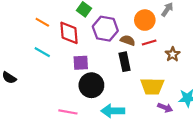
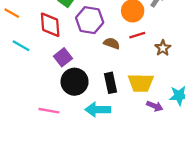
orange line: (42, 22) -> (12, 13), moved
brown semicircle: (128, 40) -> (112, 43), moved
black rectangle: (125, 62) -> (111, 83), moved
purple square: (81, 63) -> (63, 57), turned -35

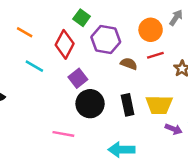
red diamond: (50, 25) -> (65, 44), turned 32
cyan arrow: (98, 110) -> (122, 150), moved

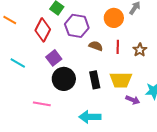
red line: (155, 55) -> (118, 47), moved, turned -72
cyan line: (34, 66) -> (18, 63), moved

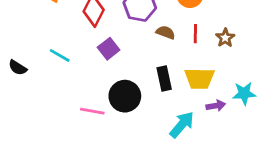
black circle: (64, 79) -> (125, 96), moved
purple arrow: (133, 100) -> (216, 106), turned -32
cyan arrow: (90, 117) -> (182, 125), moved, turned 130

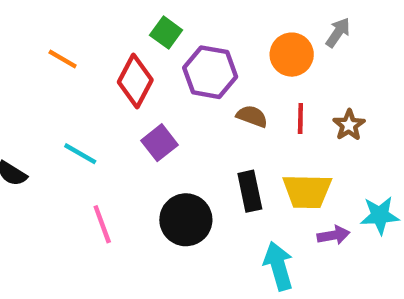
pink line: (92, 111) -> (102, 224), moved, turned 60
cyan arrow: (182, 125) -> (278, 266), turned -56

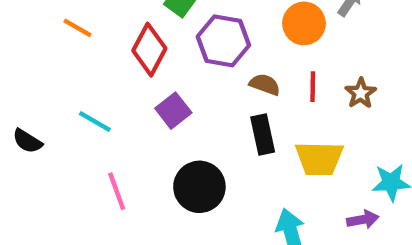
black rectangle: (250, 191) -> (263, 135), moved
purple arrow: (334, 235) -> (363, 219), moved

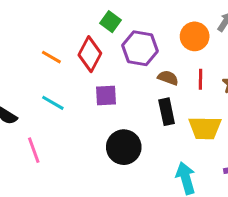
orange line: (77, 28) -> (51, 57), moved
purple square: (173, 111) -> (106, 95), turned 35
pink line: (117, 191) -> (34, 150), moved

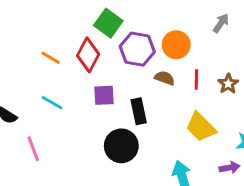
green square: (110, 22) -> (108, 23), size x1.4
orange circle: (195, 36) -> (176, 45), moved
black rectangle: (167, 112) -> (139, 111), moved
yellow trapezoid: (205, 128) -> (201, 127), turned 44

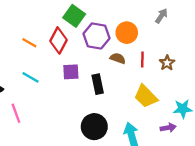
black circle: (121, 146) -> (94, 127), moved

